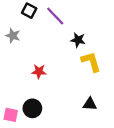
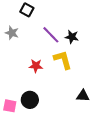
purple line: (55, 16) -> (51, 35), moved
yellow L-shape: (91, 62) -> (63, 60), moved

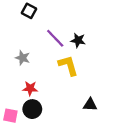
gray star: (12, 33) -> (22, 58), moved
red star: (36, 66) -> (30, 88), moved

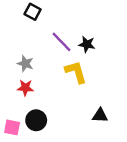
red star: (30, 88) -> (25, 88), moved

